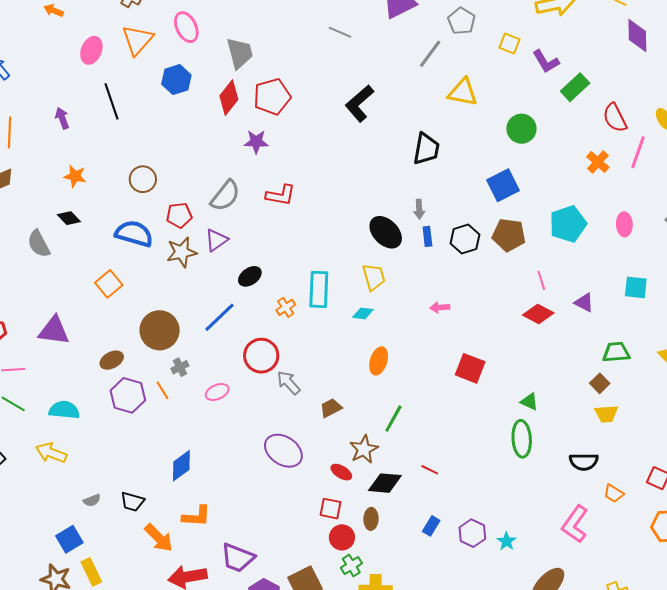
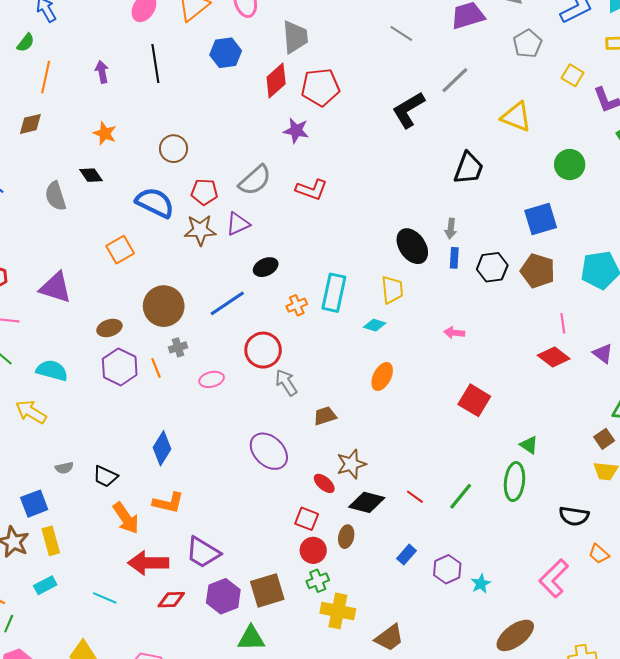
gray line: (430, 54) -> (455, 80), moved
green line: (393, 419) -> (461, 496), moved
blue diamond: (181, 466) -> (162, 448), turned -32

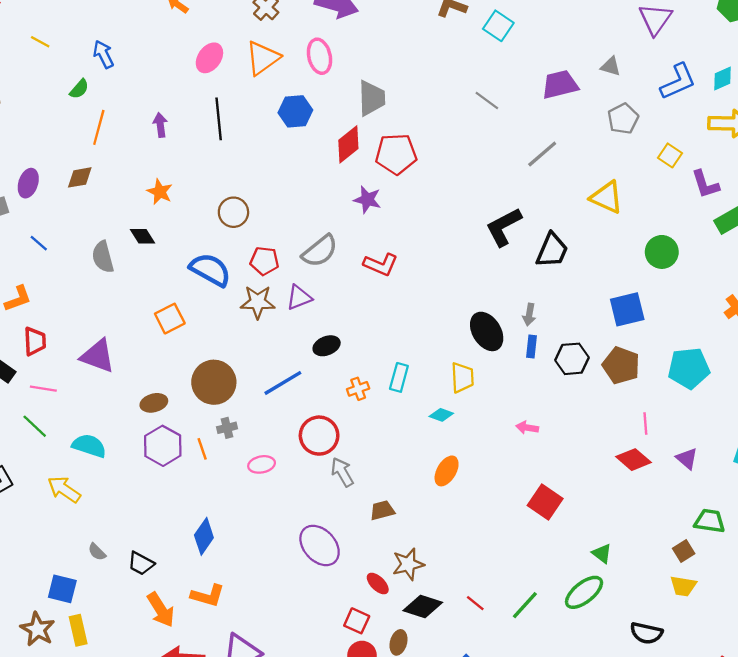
black L-shape: (408, 110) -> (504, 227), moved
cyan rectangle: (334, 293) -> (399, 377), size x0.7
gray semicircle: (64, 468) -> (97, 552), turned 54
green ellipse: (515, 482) -> (584, 592), turned 42
blue square: (34, 504) -> (62, 589), turned 32

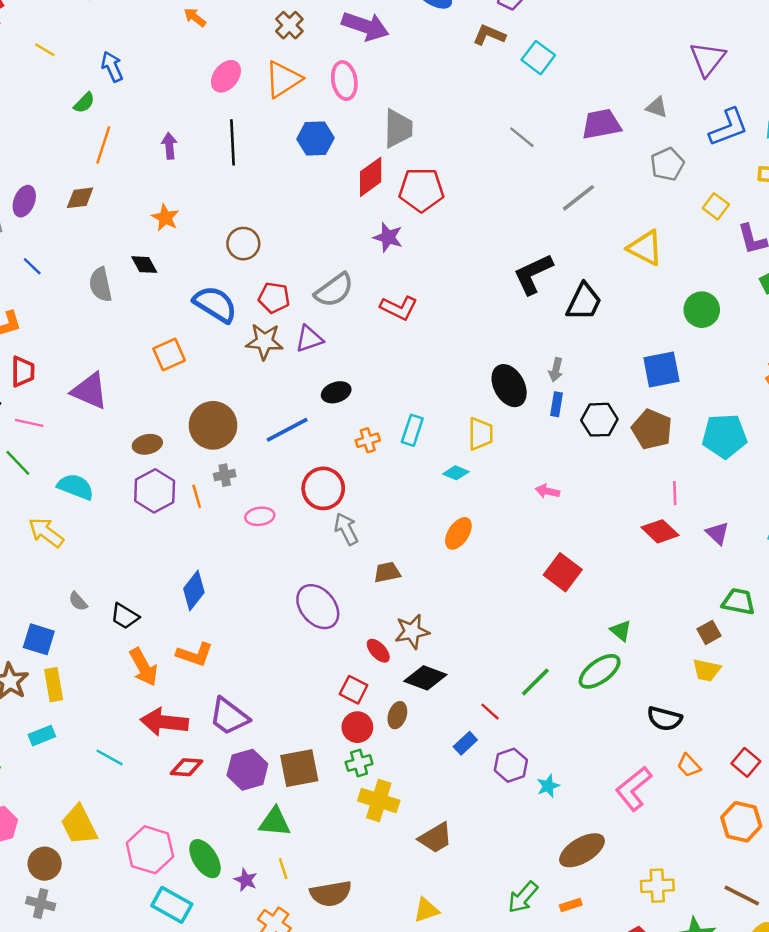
red line: (475, 603) -> (490, 712), moved

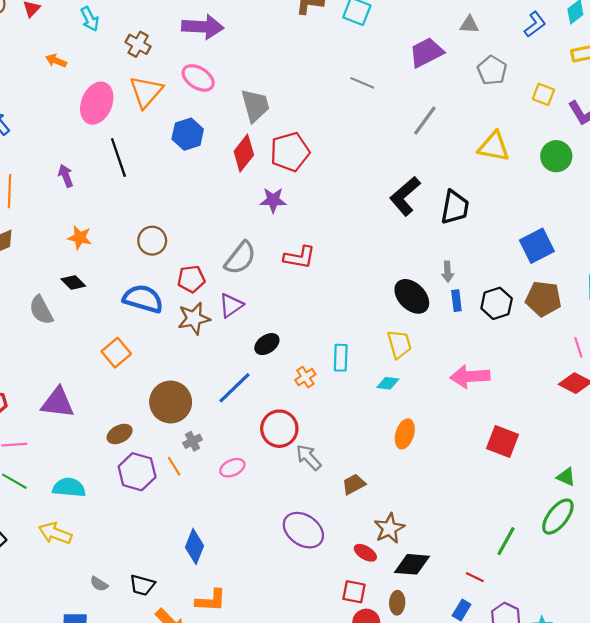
pink ellipse: (226, 76) -> (97, 103), size x1.4
pink ellipse: (344, 81) -> (198, 78), turned -32
blue L-shape: (728, 127) -> (535, 24), size x0.7
green circle: (702, 310) -> (556, 156), moved
pink arrow: (547, 491) -> (470, 377), size x1.8

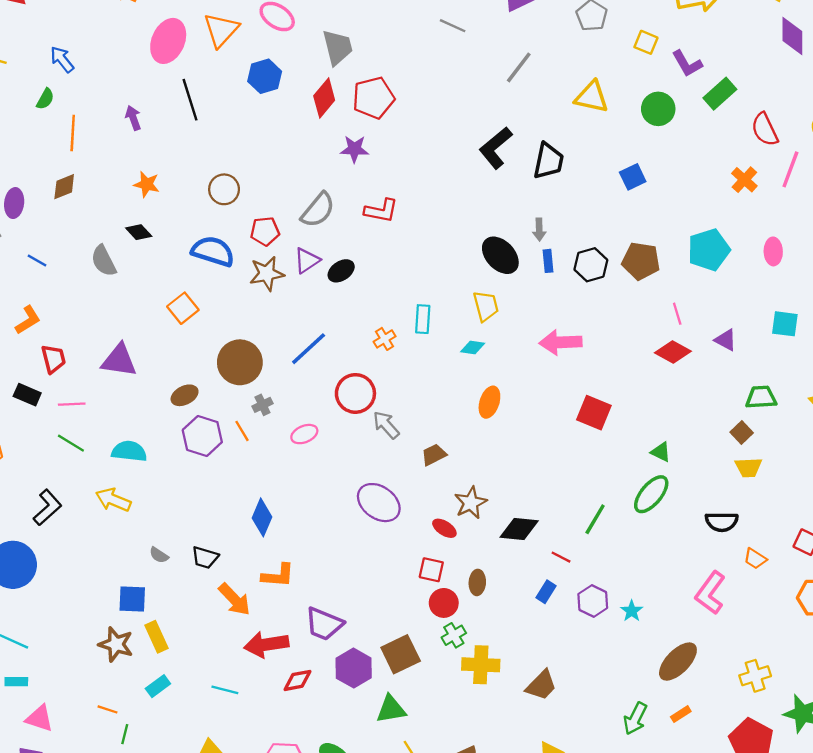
blue square: (537, 246) -> (633, 177), moved, size x0.7
black ellipse: (267, 344) -> (341, 271), moved
black diamond: (412, 564) -> (519, 529), moved

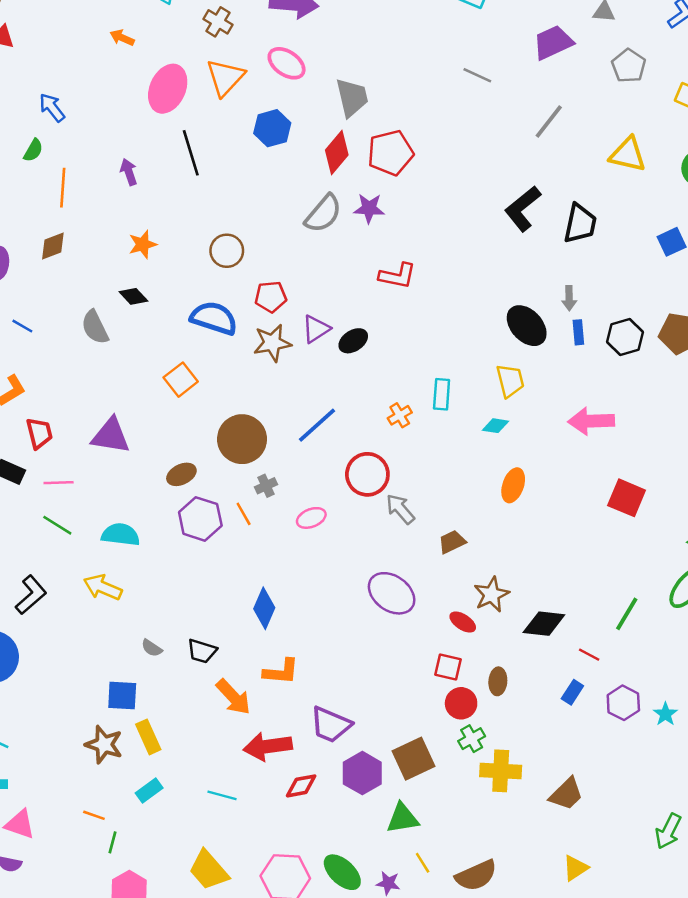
orange star: (147, 184) -> (143, 244), turned -30
gray semicircle: (318, 210) -> (323, 214), moved

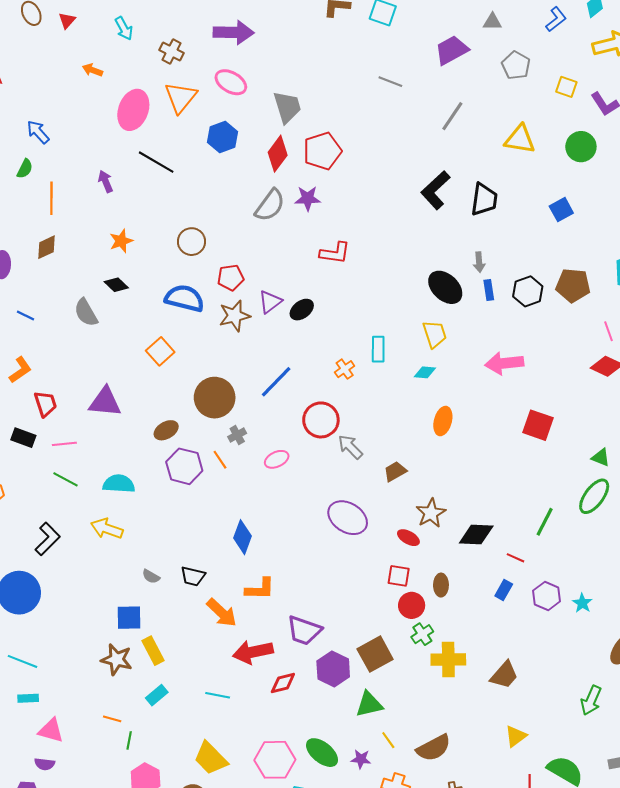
black line: (191, 153) -> (156, 162), turned -39

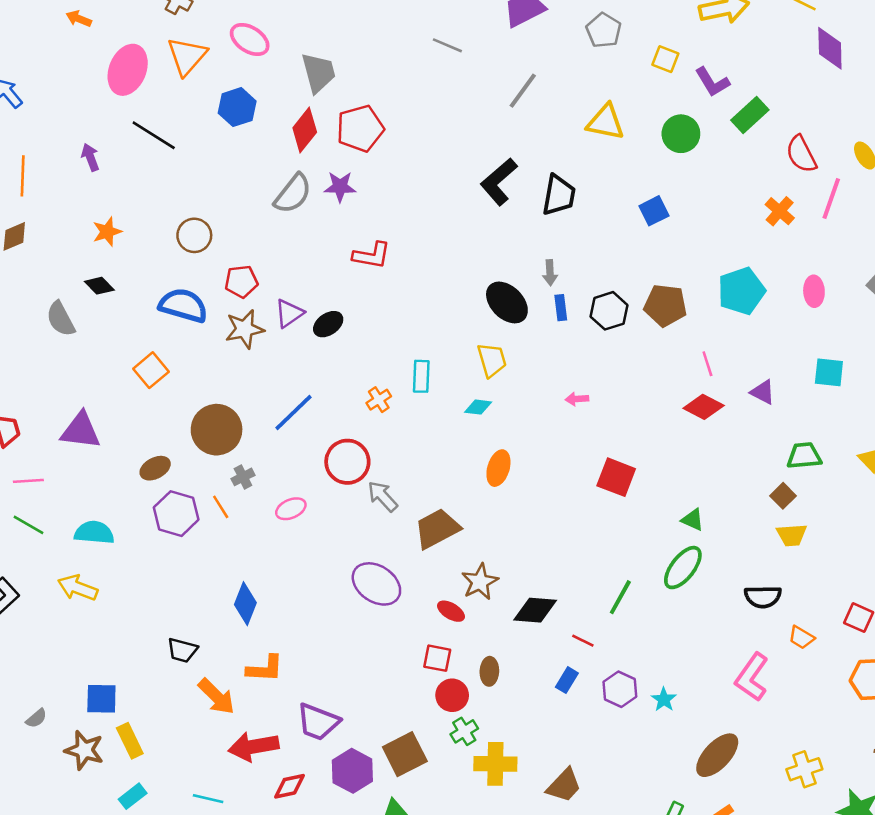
pink arrow: (504, 363) -> (577, 399), size x0.5
brown trapezoid: (395, 471) -> (437, 529), size x1.6
gray semicircle: (151, 576) -> (36, 718), moved, turned -72

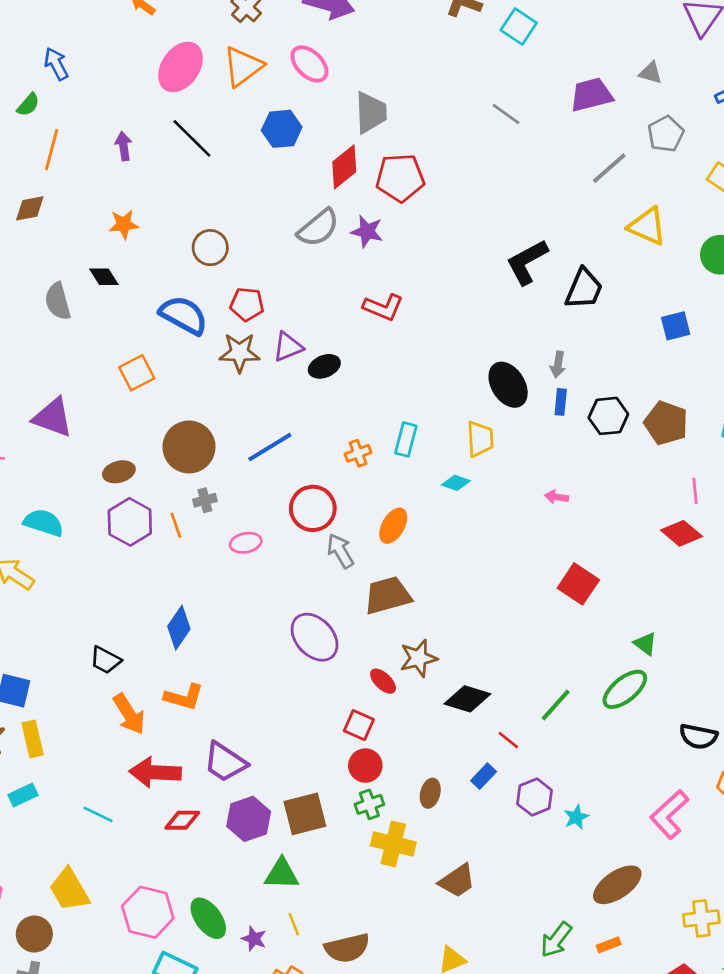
gray line: (523, 91) -> (609, 168), moved
orange ellipse: (498, 468) -> (393, 526), moved
brown ellipse: (489, 671) -> (430, 793), moved

